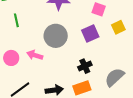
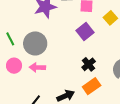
gray circle: (56, 36) -> (35, 43), moved
pink circle: (11, 58) -> (14, 66), moved

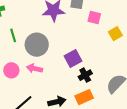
purple square: (85, 32) -> (73, 58), moved
pink circle: (14, 66) -> (11, 70), moved

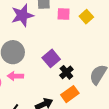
yellow square: (115, 34) -> (86, 17), moved

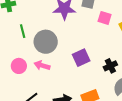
black cross: (66, 72) -> (110, 66), moved

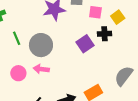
purple square: (81, 58) -> (85, 44), moved
black cross: (110, 66) -> (105, 34), moved, turned 32

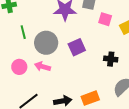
black cross: (105, 34) -> (111, 59), moved
purple square: (85, 44) -> (77, 47), moved

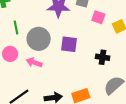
purple square: (77, 47) -> (69, 44), turned 30
pink circle: (19, 67) -> (10, 54), moved

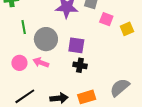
pink circle: (10, 54) -> (19, 63), moved
black cross: (103, 57) -> (80, 65), moved

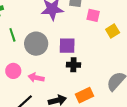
yellow square: (127, 29) -> (113, 31), moved
pink arrow: (41, 63) -> (36, 78), moved

